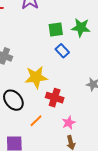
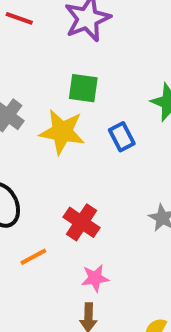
green square: (56, 30) -> (83, 88), moved
yellow star: (36, 77) -> (62, 132), moved

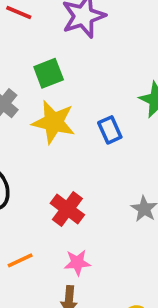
green square: (83, 88) -> (49, 73), moved, turned -32
orange line: (33, 257) -> (20, 260), moved

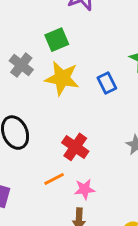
orange line: (20, 260) -> (54, 179), moved

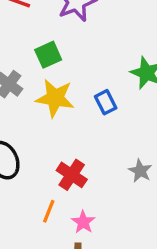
orange line: (54, 179) -> (49, 211), turned -40
pink star: (85, 189) -> (83, 222), turned -30

